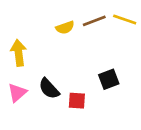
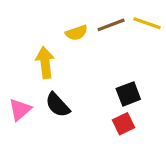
yellow arrow: (19, 53) -> (45, 63), moved
red square: (77, 101) -> (124, 124), moved, turned -30

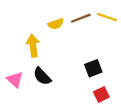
pink triangle: (20, 110) -> (15, 80), turned -36
red square: (124, 124) -> (101, 94), moved

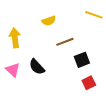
brown line: (81, 18) -> (65, 42), moved
yellow arrow: (33, 46) -> (15, 38), moved

